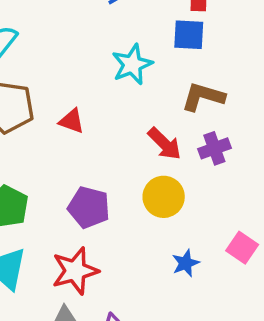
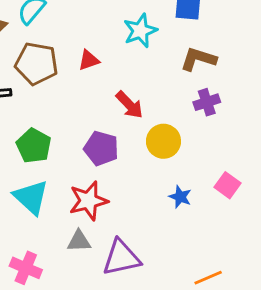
red triangle: (72, 121) -> (89, 60), moved, turned -40
red arrow: (164, 144) -> (129, 105), moved
blue star: (186, 263) -> (180, 197), turned -30

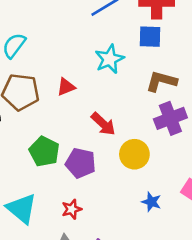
purple cross: (207, 102) -> (170, 118), size x1.4
green pentagon: (34, 146) -> (44, 152), moved
red star: (88, 201) -> (72, 209), size x0.6

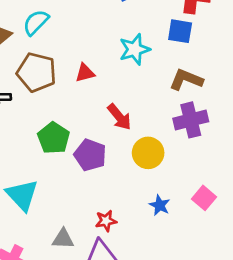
red star: (72, 209) -> (106, 221), moved

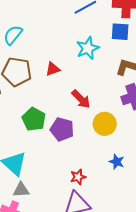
gray triangle: (63, 239) -> (21, 190), moved

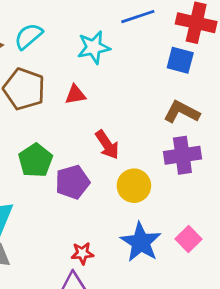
cyan star: (88, 48) -> (94, 47), moved
purple pentagon: (62, 129) -> (72, 182), turned 30
blue star: (117, 162) -> (141, 242), size x1.8

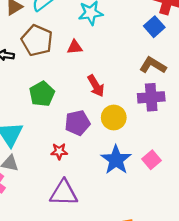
blue square: (180, 60) -> (154, 27), turned 30
purple pentagon: (72, 182) -> (77, 123), moved
red star: (82, 253) -> (59, 151), moved

